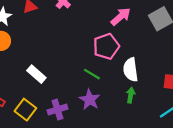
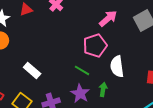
green arrow: (131, 95) -> (103, 89), moved

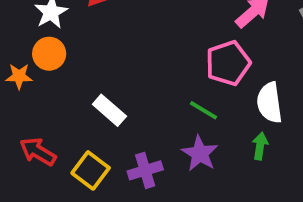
green arrow: (103, 89) -> (260, 146), moved

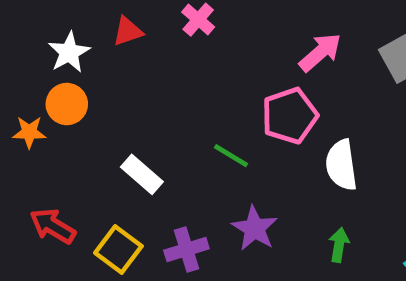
green line: (204, 110) -> (231, 156), moved
green arrow: (260, 146) -> (339, 245), moved

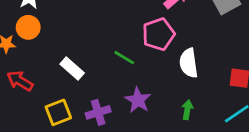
red arrow: (53, 226) -> (20, 81), moved
yellow square: (118, 249) -> (58, 112), turned 32

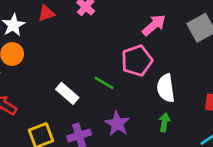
white rectangle: (72, 69) -> (67, 93), moved
green arrow: (187, 110) -> (164, 122), moved

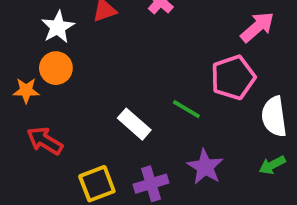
green arrow: (164, 122) -> (272, 165), turned -126

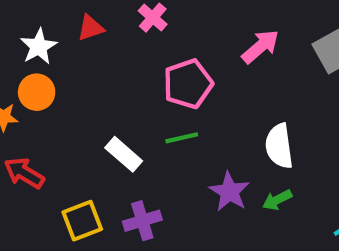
pink pentagon: (233, 77) -> (188, 84), moved
green line: (186, 109) -> (182, 138), turned -44
purple star: (205, 167) -> (229, 192), moved

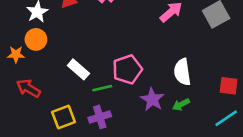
pink pentagon: (188, 84) -> (127, 69), moved
green line: (182, 138) -> (102, 88), moved
white rectangle: (124, 154) -> (78, 69), moved

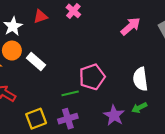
white rectangle: (78, 69) -> (36, 62), moved
purple star: (152, 99) -> (114, 115), moved

